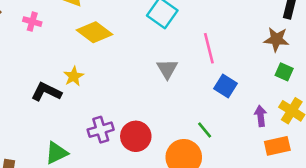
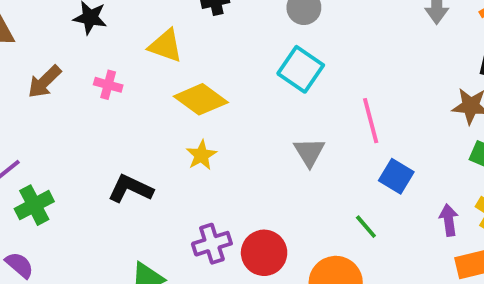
yellow star: (74, 76) -> (201, 155), moved
green line: (205, 130) -> (366, 227), moved

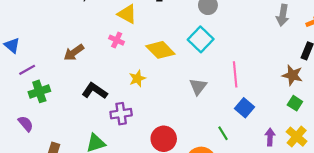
brown arrow: (45, 82) -> (74, 52), moved
pink cross: (108, 85) -> (117, 40), moved
yellow diamond: (201, 99) -> (160, 50), moved
purple cross: (212, 244) -> (121, 114), moved

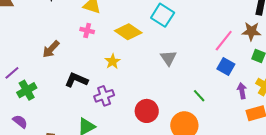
pink line: (235, 74) -> (224, 41), moved, turned 55
blue square: (245, 108) -> (226, 66), moved

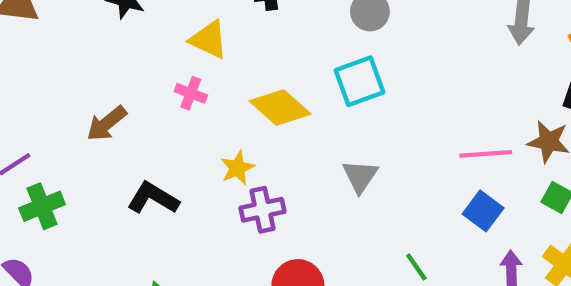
cyan square: (163, 15) -> (360, 81), turned 30
pink line: (224, 41) -> (486, 154), turned 40
purple cross: (104, 96) -> (262, 210), moved

